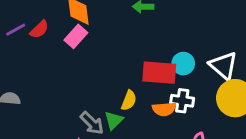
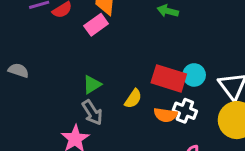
green triangle: (114, 120) -> (92, 85), moved

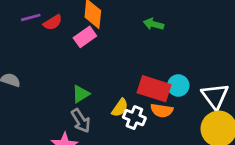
white cross: (185, 111) -> (134, 118), moved
orange semicircle: (165, 115) -> (162, 110), moved

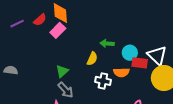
red semicircle: (53, 22) -> (40, 20), moved
green arrow: (154, 24) -> (107, 43), moved
red rectangle: (154, 89) -> (140, 63), moved, size x0.7
yellow semicircle: (120, 108) -> (92, 59), moved

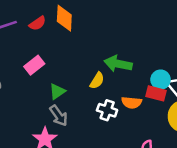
pink rectangle: (58, 30) -> (34, 65), moved
green arrow: (107, 43) -> (118, 64), size x1.5
cyan circle: (130, 53) -> (161, 80), moved

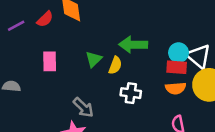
pink rectangle: (34, 65) -> (50, 61), turned -42
green triangle: (57, 91) -> (94, 59), moved
orange semicircle: (132, 102) -> (176, 88), moved

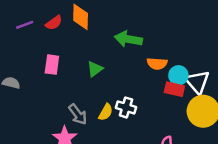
green arrow: (133, 45) -> (128, 39), moved
yellow semicircle: (115, 65) -> (106, 112), moved
orange semicircle: (176, 88) -> (157, 64), moved

